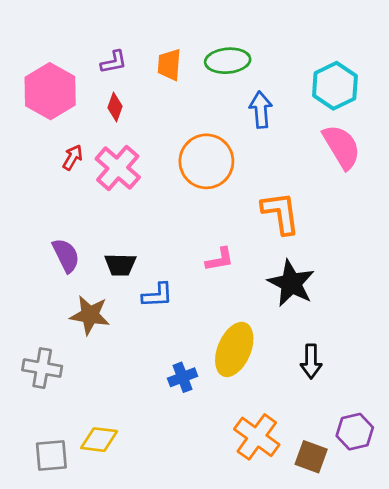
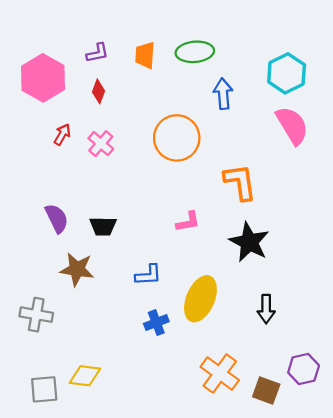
pink cross: (118, 168) -> (101, 144), size x0.7
blue L-shape: (157, 295) -> (148, 275), moved

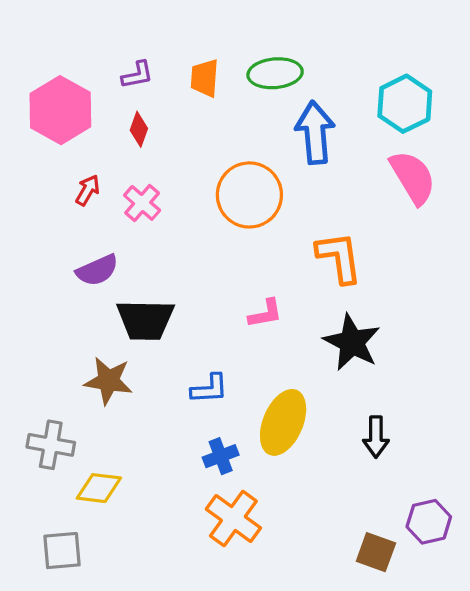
blue arrow: (223, 94) -> (315, 133), size x1.4
purple semicircle: (57, 218) -> (97, 270), moved, turned 92
black trapezoid: (103, 226) -> (145, 320), size x1.5
orange cross: (220, 374) -> (233, 519), moved
yellow diamond: (85, 376) -> (99, 488), moved

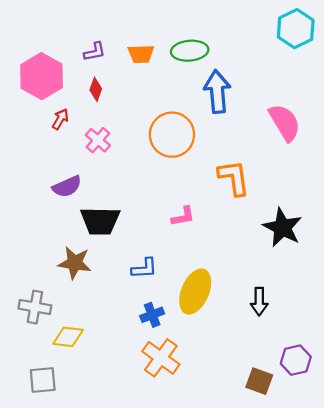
orange trapezoid: (205, 78) -> (141, 54), turned -96
cyan hexagon: (405, 104) -> (296, 29), moved
red arrow: (88, 190) -> (60, 119), moved
black star: (352, 342) -> (282, 227), moved

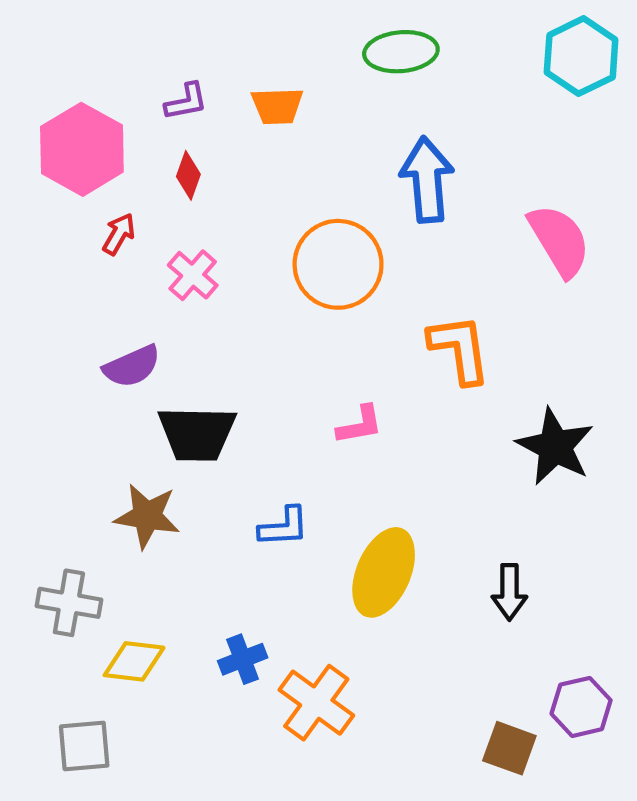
green ellipse: (190, 51) -> (401, 52), moved
blue cross: (152, 315) -> (243, 659), moved

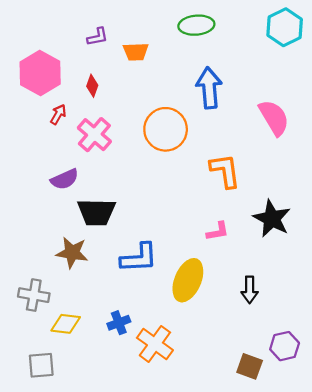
purple L-shape: (186, 102) -> (98, 37), moved
pink cross: (193, 275) -> (94, 135), size x1.4
pink L-shape: (360, 425) -> (218, 231), moved
blue L-shape: (284, 527) -> (139, 258), size x1.5

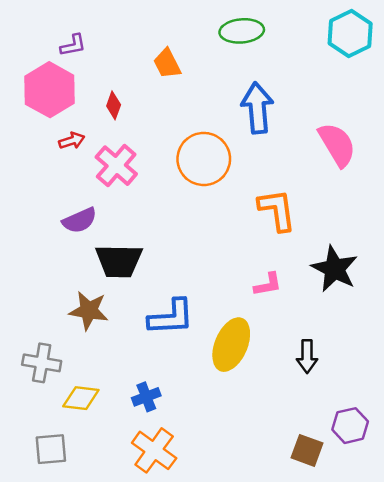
purple L-shape: (98, 37) -> (73, 45), moved
orange trapezoid: (136, 52) -> (167, 64), turned 65
red arrow: (58, 114) -> (72, 141), turned 42
orange cross: (155, 344) -> (154, 450), moved

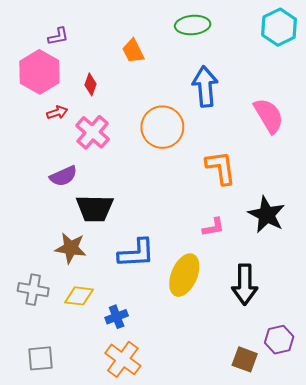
black arrow: (307, 356) -> (245, 284), size x1.5
yellow diamond: (81, 398) -> (79, 296), moved

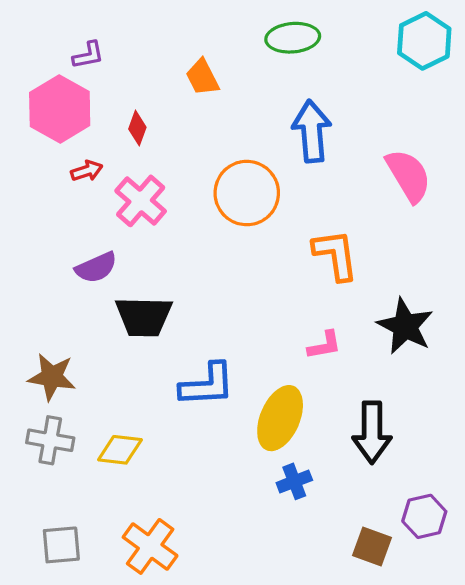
brown star: (71, 248) -> (52, 377), moved
blue cross: (117, 317) -> (294, 481), moved
orange cross: (123, 359) -> (150, 546), moved

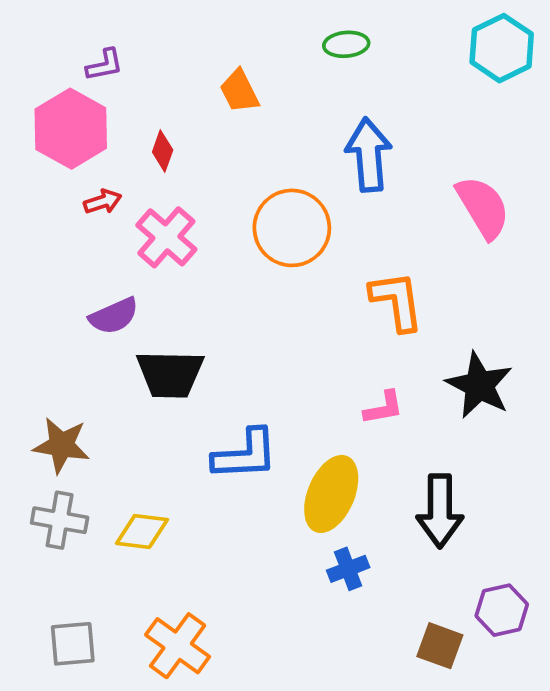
green ellipse: (293, 38) -> (346, 44), size x0.7

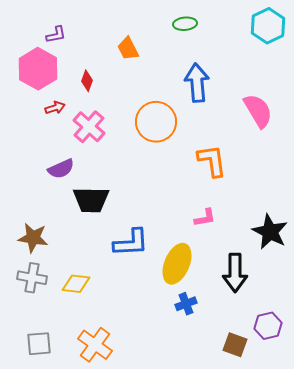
black star: (479, 385) -> (270, 232), moved

